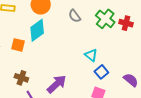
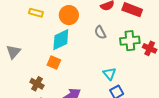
green cross: (105, 19) -> (130, 41), turned 36
orange square: (18, 45) -> (54, 62), moved

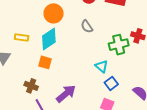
yellow rectangle: (36, 13) -> (22, 38), moved
green cross: (130, 41) -> (119, 45), moved

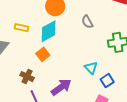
orange square: (45, 62) -> (43, 54), turned 32
cyan triangle: (102, 66) -> (91, 68), moved

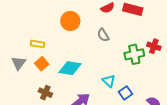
cyan diamond: (49, 31) -> (70, 68), moved, turned 40
orange square: (43, 54) -> (42, 64), moved

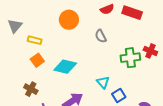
gray triangle: (19, 63) -> (15, 26), moved
brown cross: (45, 93) -> (31, 89), moved

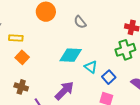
green cross: (130, 58) -> (125, 50), moved
cyan diamond: (65, 67) -> (71, 55), moved

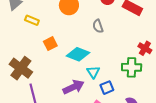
orange square: (22, 57) -> (50, 44), moved
brown cross: (21, 87) -> (21, 68), size x1.6
purple arrow: (64, 91) -> (74, 87), moved

